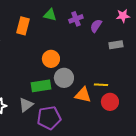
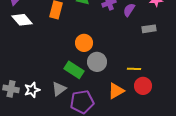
green rectangle: (41, 86) -> (74, 70), turned 42
orange triangle: (83, 95) -> (116, 91), moved, turned -42

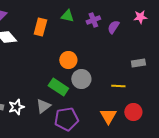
gray rectangle: (149, 29) -> (138, 63), moved
red circle: (143, 86) -> (133, 112), moved
orange triangle: (116, 91) -> (108, 116), moved, turned -30

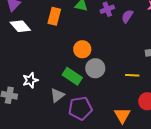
white star: (16, 107) -> (30, 80), moved
orange triangle: (108, 116) -> (122, 115), moved

